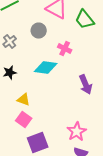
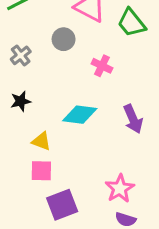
cyan diamond: (46, 68) -> (80, 115), moved
pink square: (24, 120) -> (41, 171), turned -35

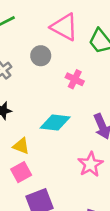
pink square: (41, 171) -> (21, 172), turned -30
pink star: (120, 188) -> (90, 164), moved

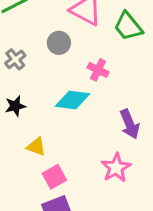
cyan diamond: (55, 122) -> (72, 100), moved
pink square: (21, 172) -> (54, 177), moved

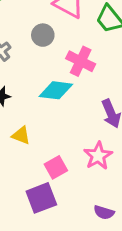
pink cross: (98, 70) -> (81, 61), size x1.4
pink square: (54, 177) -> (56, 167), moved

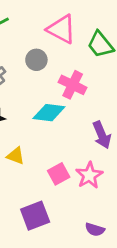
pink square: (56, 167) -> (59, 174), moved

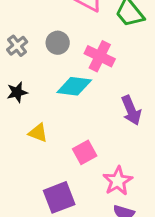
gray circle: (36, 60) -> (58, 43), moved
pink star: (89, 175) -> (118, 181), moved

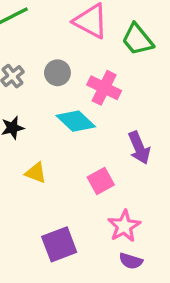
cyan diamond: (74, 86) -> (76, 121), turned 36
pink square: (85, 152) -> (101, 181), moved

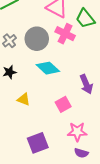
gray circle: (57, 73) -> (37, 39), size x1.5
pink cross: (104, 88) -> (65, 34), moved
pink star: (124, 226) -> (77, 132), turned 30

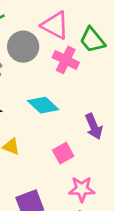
gray circle: (37, 39) -> (23, 47), moved

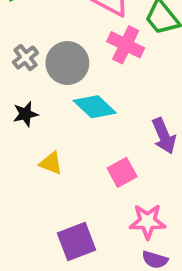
gray circle: (23, 47) -> (67, 63), moved

